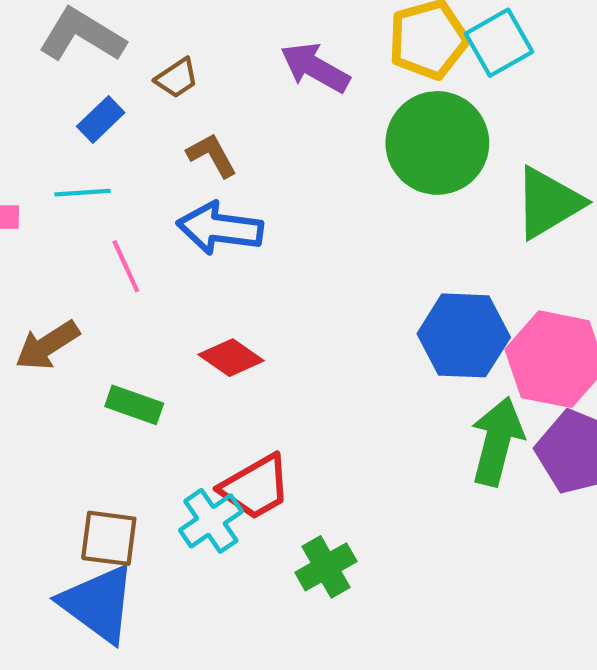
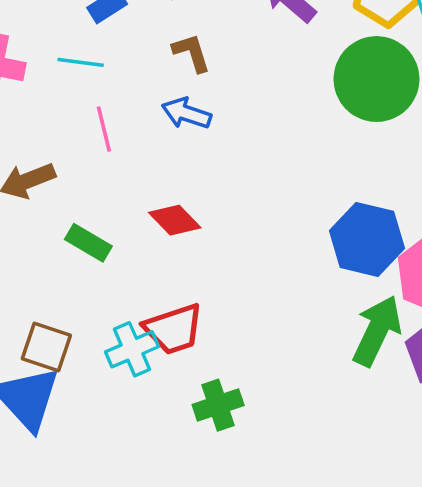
blue arrow: (220, 228) -> (186, 113), size x0.7

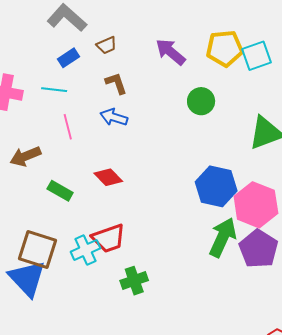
green circle: (376, 79) -> (201, 101), moved, size x0.6
brown square: (46, 347) -> (37, 249), size x1.4

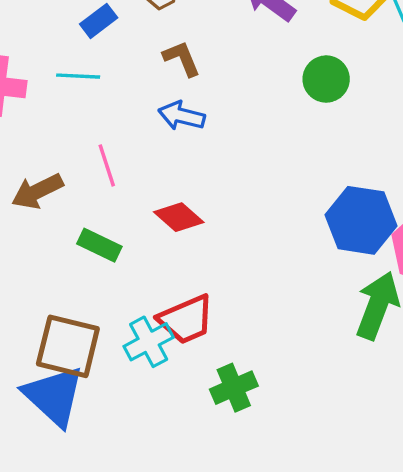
pink line: (68, 127) -> (107, 165), moved

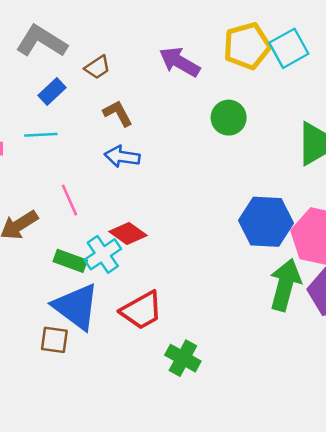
cyan cross: (149, 342) -> (103, 254), moved
brown square: (68, 346) -> (54, 340), size x0.6
green cross: (234, 388) -> (183, 358), turned -32
blue triangle: (54, 396) -> (76, 307), moved

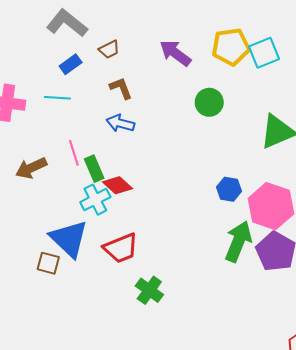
blue hexagon: (266, 222) -> (229, 189), size x0.6
green rectangle: (70, 261) -> (94, 169), moved, turned 40

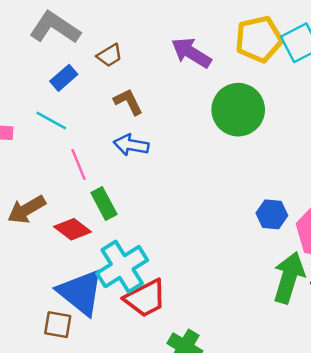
cyan line: (57, 98) -> (51, 120), turned 30
green circle: (209, 102) -> (238, 110), size x1.5
pink line: (74, 153) -> (78, 164), moved
red diamond: (117, 185) -> (73, 229), moved
cyan cross: (95, 200) -> (122, 267), moved, size x1.4

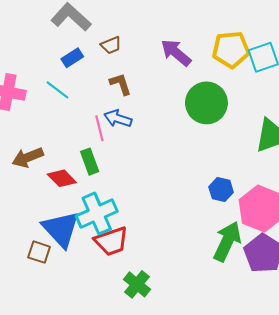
pink line: (78, 164) -> (99, 128), moved

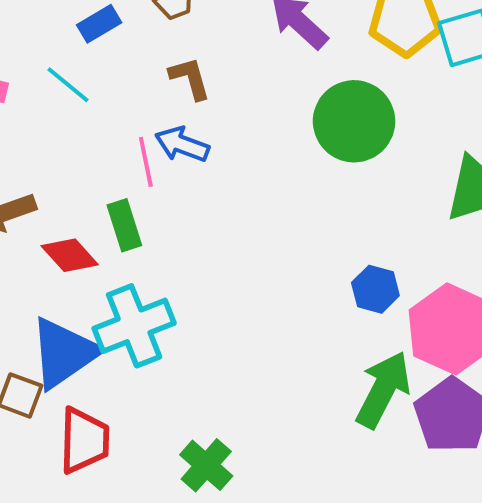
blue triangle: (61, 229) -> (64, 353), turned 36
red trapezoid: (111, 241) -> (84, 440), moved, turned -72

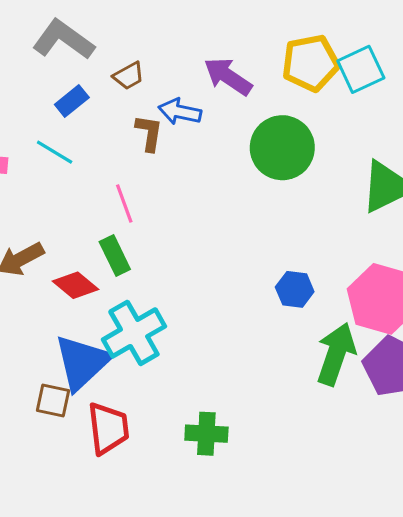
brown L-shape: (190, 78) -> (149, 133), turned 33
blue arrow: (182, 144) -> (180, 112), moved
blue hexagon: (375, 289) -> (295, 289), moved
green cross: (206, 465) -> (206, 434), turned -30

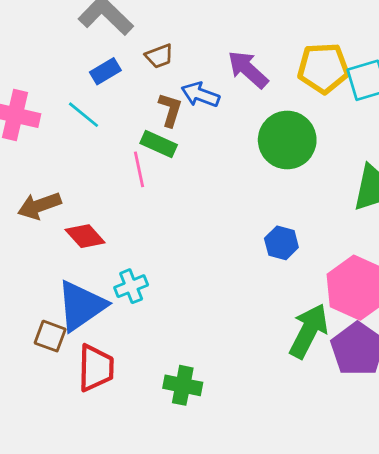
green rectangle: (115, 255) -> (159, 144), moved, turned -48
blue hexagon: (295, 289) -> (281, 243), moved
cyan cross: (134, 333) -> (131, 286), size x0.6

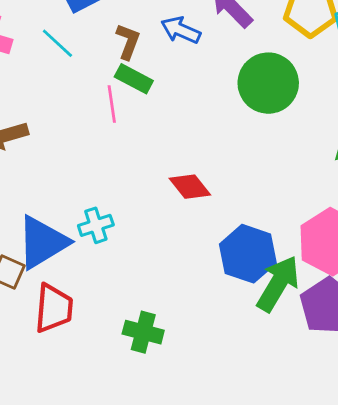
brown L-shape: (170, 110) -> (128, 41), moved
red diamond: (85, 236) -> (190, 187), moved
blue hexagon: (281, 243) -> (248, 254), moved, size x1.6

